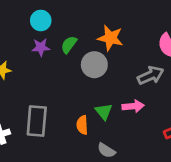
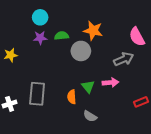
green semicircle: (69, 45) -> (62, 36), turned 48

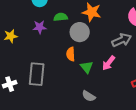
purple star: (40, 38) -> (40, 27), moved
pink arrow: (110, 83) -> (109, 63), turned 133
orange semicircle: (72, 97) -> (71, 54), moved

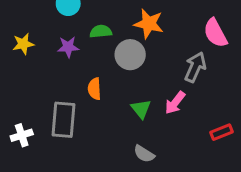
yellow star: (11, 36) -> (23, 44), moved
gray arrow: (122, 40) -> (195, 67), turned -42
orange semicircle: (71, 54) -> (94, 89), moved

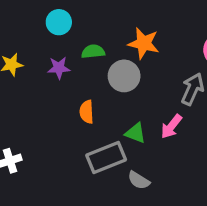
green triangle: (141, 109) -> (135, 133), turned -30
gray rectangle: (64, 120) -> (106, 157), moved, turned 63

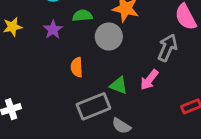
purple star: (59, 68) -> (53, 30), turned -30

